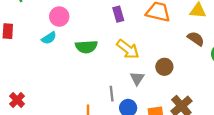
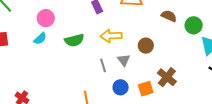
yellow arrow: (128, 49) -> (111, 36), turned 150
gray line: (112, 94) -> (103, 65), moved

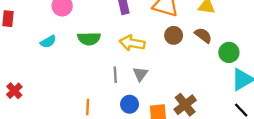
cyan semicircle: (40, 39) -> (48, 42), moved
brown circle: (146, 46) -> (174, 35), moved

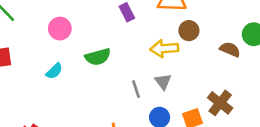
brown semicircle: (203, 35) -> (230, 49), moved
yellow arrow: (132, 43) -> (164, 49), moved

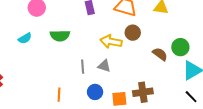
gray triangle: (163, 82) -> (104, 66), turned -48
brown cross: (220, 103) -> (143, 92), turned 30

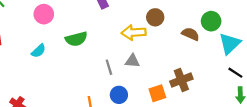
blue circle: (95, 92) -> (119, 95), moved

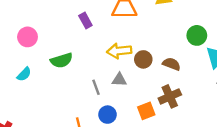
brown circle: (155, 17) -> (143, 59), moved
brown semicircle: (190, 34) -> (172, 64), moved

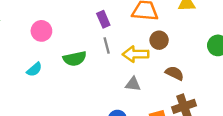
brown circle: (143, 59) -> (159, 40), moved
brown semicircle: (172, 64) -> (175, 73), moved
gray line: (96, 87) -> (107, 46), moved

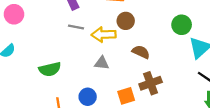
gray line: (107, 46) -> (76, 27), turned -63
green semicircle: (75, 59) -> (50, 69), moved

